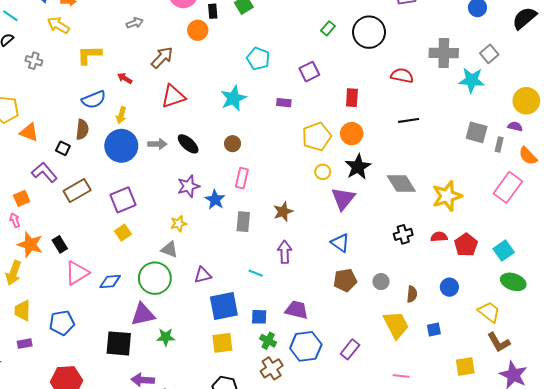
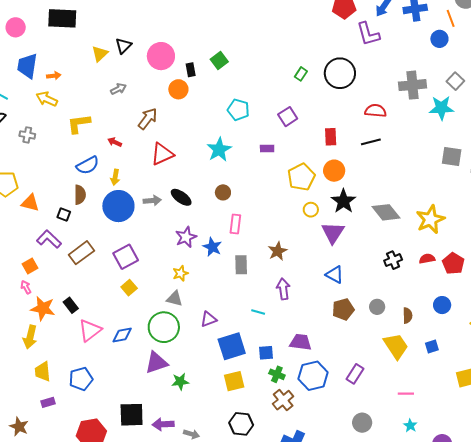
black line: (409, 120) -> (371, 142), moved
black square: (119, 343) -> (132, 415), moved

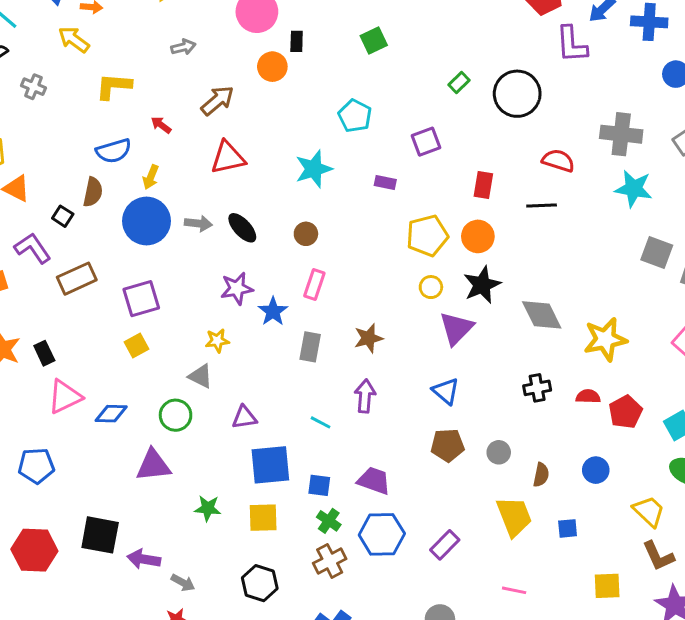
green square: (219, 60) -> (374, 40), moved
cyan star: (441, 108) -> (634, 189), moved
green circle: (164, 327) -> (176, 415), size x0.7
green star: (180, 382) -> (208, 508), moved

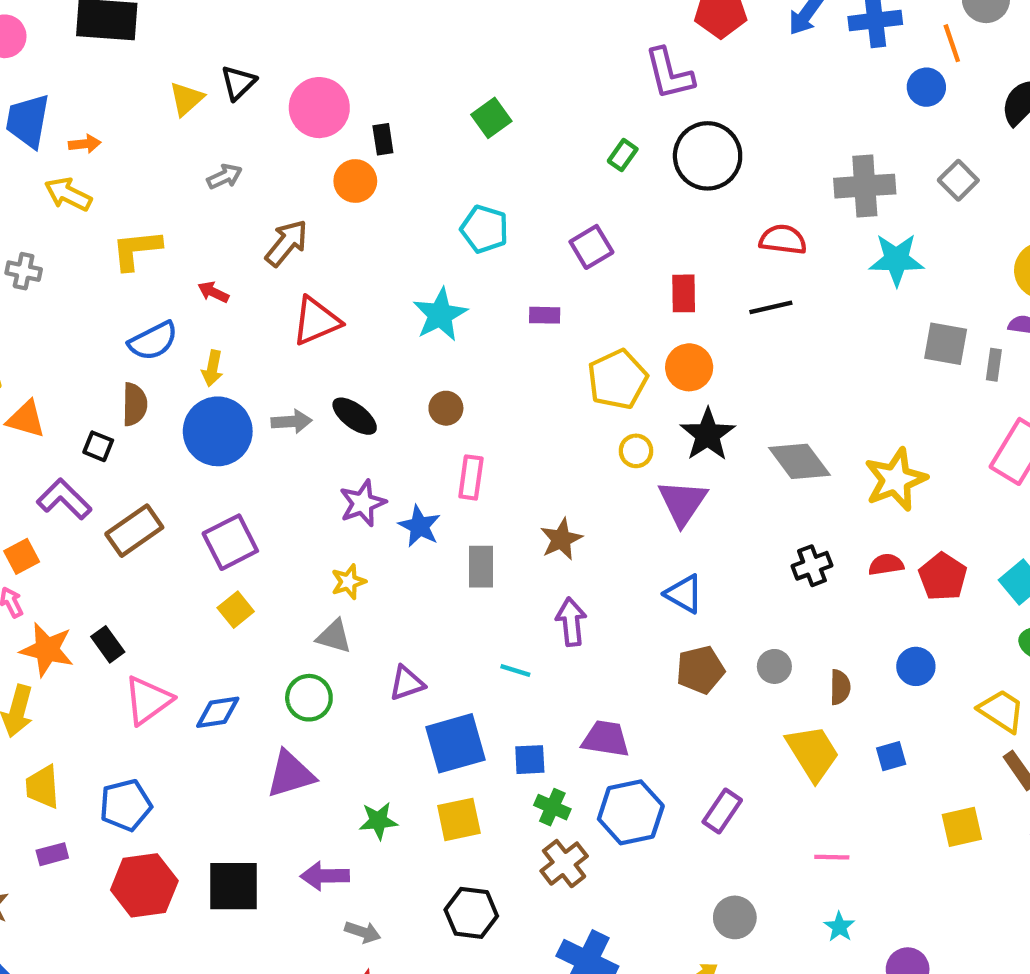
purple L-shape: (572, 44) -> (669, 74), moved
red hexagon: (34, 550) -> (144, 885), moved
purple arrow: (144, 559) -> (325, 876), moved

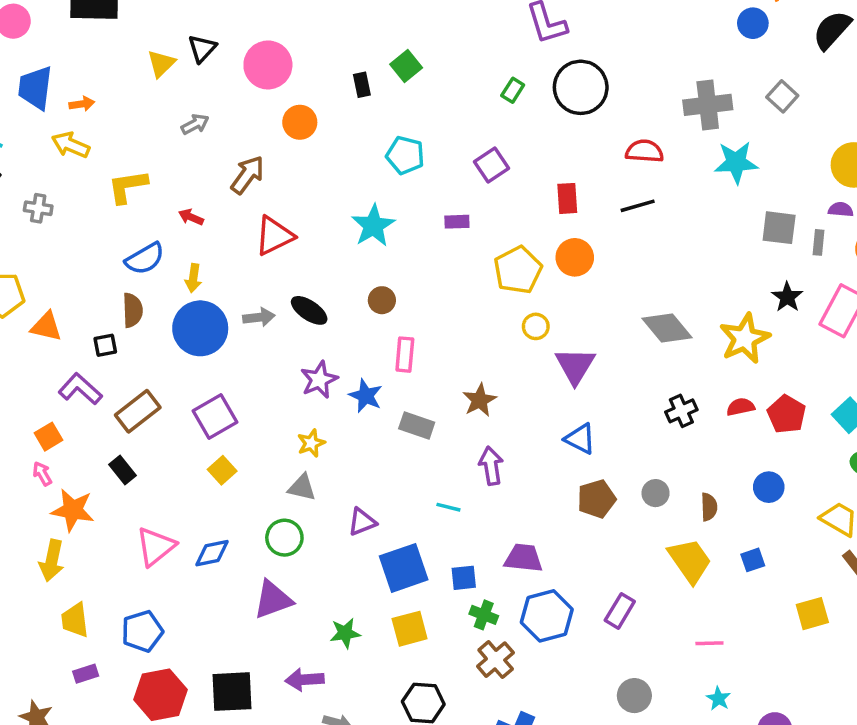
black rectangle: (383, 139) -> (362, 85), moved
black star: (708, 435) -> (787, 297), moved, size x0.7
black square: (98, 446) -> (105, 345), turned -30
gray rectangle: (481, 567) -> (417, 425), turned -68
black rectangle: (108, 644) -> (122, 470), moved

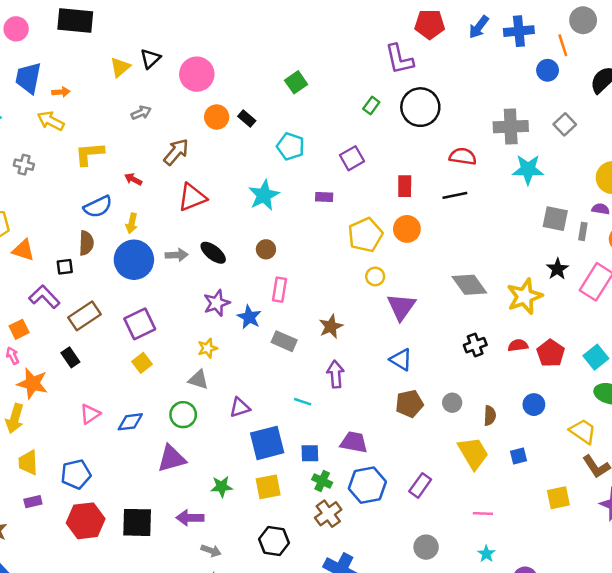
black rectangle: (362, 85) -> (247, 118), moved, turned -42
pink triangle: (156, 546) -> (90, 414), size x0.7

